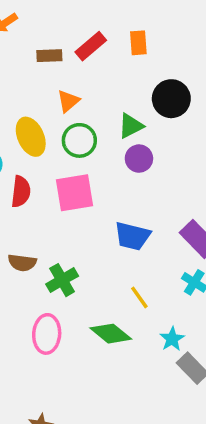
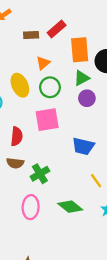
orange rectangle: (138, 43) -> (80, 50), moved, size x1.6
red semicircle: (21, 192) -> (17, 136), moved
yellow line: (139, 297) -> (96, 181), moved

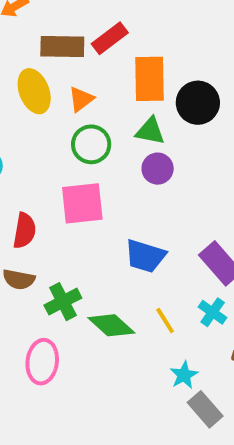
brown rectangle: (31, 35) -> (62, 47), size x1.5
green triangle: (82, 78) -> (150, 131), turned 35
yellow ellipse: (20, 85) -> (34, 91), moved
green diamond: (70, 207) -> (111, 325), moved

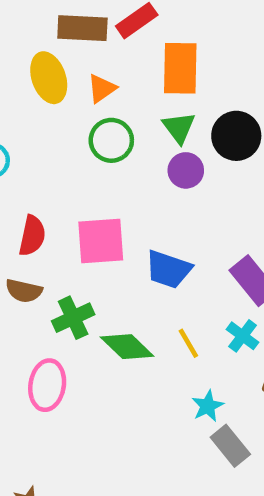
black circle: (198, 103) -> (236, 136), moved
green triangle: (150, 131) -> (179, 128), turned 40
pink square: (82, 203) -> (101, 241), moved

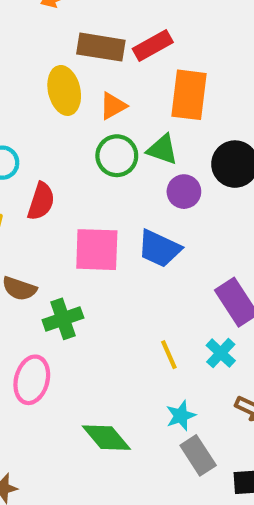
green triangle: (179, 128) -> (162, 149), moved, turned -40
red semicircle: (32, 236) -> (41, 201), moved
blue trapezoid: (168, 269) -> (159, 249), moved
green diamond: (127, 347) -> (106, 438), moved

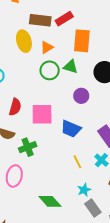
purple circle: (184, 192) -> (81, 96), moved
red semicircle: (41, 201) -> (15, 107), moved
blue trapezoid: (159, 249) -> (71, 129), moved

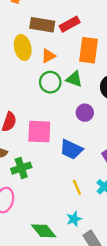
cyan star: (84, 190) -> (74, 219), moved

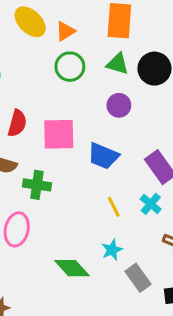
yellow ellipse: (23, 47) -> (30, 22), turned -30
green triangle: (74, 79) -> (118, 64), moved
green cross: (21, 168) -> (37, 185), turned 30

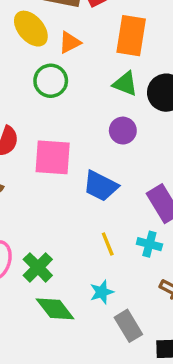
green circle: (70, 67) -> (51, 81), moved
green cross: (37, 185) -> (38, 267), moved, turned 32
cyan cross: (151, 204) -> (149, 244), turned -30

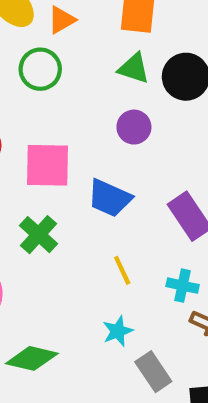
cyan cross: (149, 244) -> (183, 286), moved
green cross: (38, 267) -> (39, 235), moved
green diamond: (55, 309) -> (32, 358), moved, turned -36

